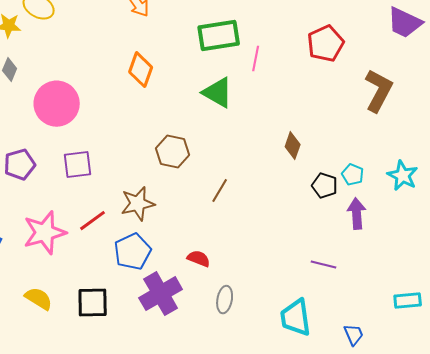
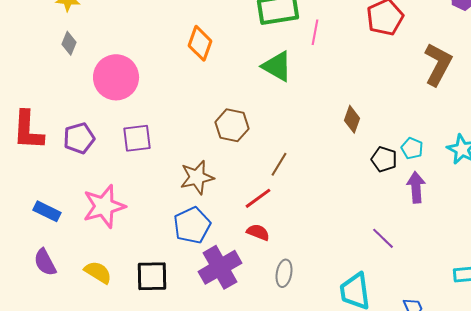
red line: (93, 221) -> (258, 198), moved
purple line: (324, 265) -> (383, 238), turned 30

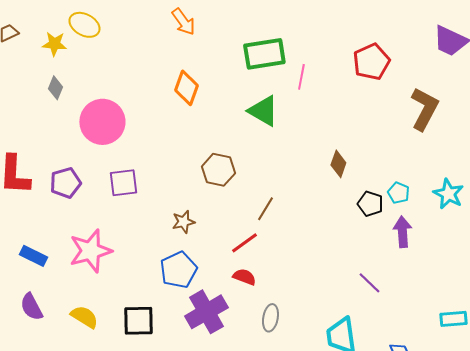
brown star: (197, 177) -> (183, 222), size x0.7

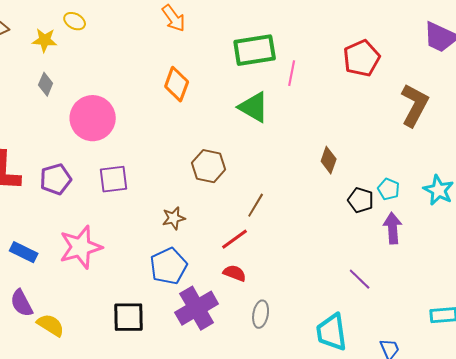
yellow ellipse: (84, 25) -> (75, 21), size x0.7
yellow semicircle: (84, 317) -> (51, 325), moved

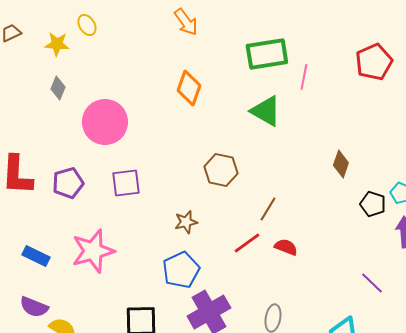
yellow ellipse: (75, 21) -> (87, 25), turned 30
red semicircle: (235, 273) -> (286, 247), moved
purple semicircle: (22, 303) -> (34, 307), turned -40

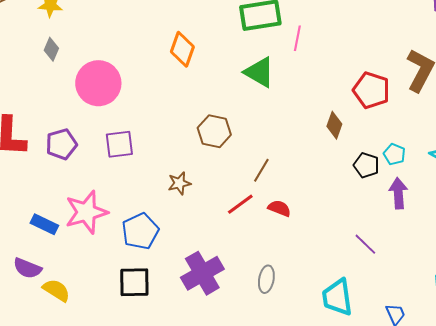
red pentagon: (374, 62) -> (371, 90), moved, turned -30
blue rectangle: (36, 256) -> (44, 224), moved
blue pentagon: (181, 270) -> (140, 231), moved

